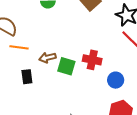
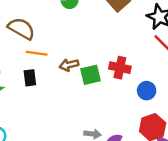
green square: (66, 66) -> (90, 75), turned -30
black rectangle: (27, 77) -> (30, 78), moved

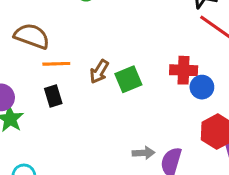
brown arrow: (69, 65) -> (99, 72), turned -36
red cross: (120, 68) -> (184, 70), moved

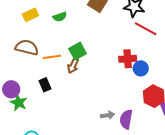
orange line: (56, 64) -> (52, 57), moved
green square: (128, 79) -> (78, 51), moved

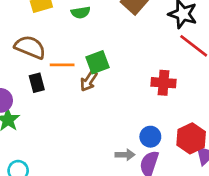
blue circle: (141, 68) -> (150, 137), moved
black rectangle: (45, 85) -> (37, 83), moved

